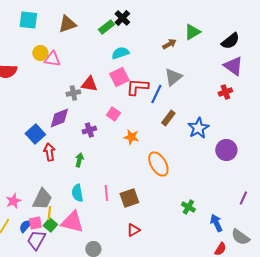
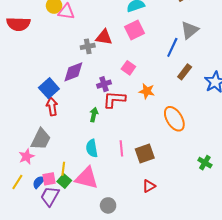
red L-shape: (137, 87) -> (114, 99), moved
red arrow: (49, 152) -> (52, 107), moved
gray trapezoid: (42, 199) -> (41, 139), moved

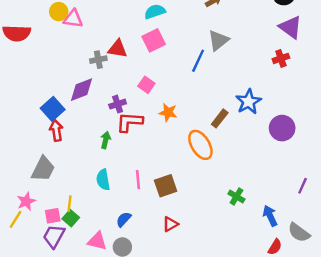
brown rectangle: (185, 72) -> (220, 118), moved
pink star: (27, 156) -> (26, 201), moved
pink triangle: (87, 178) -> (97, 241), moved, size x0.7
blue semicircle: (39, 182) -> (124, 219), moved

